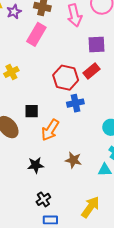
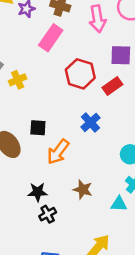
red hexagon: (66, 78) -> (80, 74), moved
blue cross: (75, 103) -> (90, 122), turned -35
black cross: (43, 199) -> (48, 214), moved

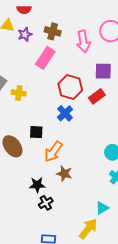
yellow cross: (18, 80) -> (19, 93), turned 32
blue cross: (90, 122) -> (65, 113), moved
brown star: (83, 190) -> (64, 174), moved
cyan triangle: (119, 204) -> (102, 208), moved, turned -32

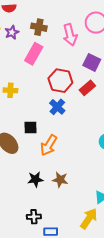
purple square: (103, 71) -> (92, 62), turned 30
brown star: (64, 174) -> (60, 180), moved
black cross: (46, 203) -> (34, 217), moved, turned 32

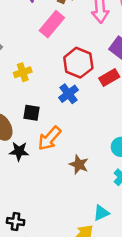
yellow cross: (10, 90) -> (23, 72), moved, turned -32
black star: (35, 179) -> (19, 151), moved
brown star: (60, 180) -> (79, 164), moved

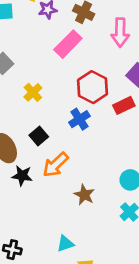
yellow cross: (23, 72) -> (33, 92), turned -30
black square: (32, 113) -> (39, 136), turned 36
cyan triangle: (101, 213) -> (65, 244), moved

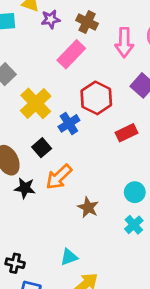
yellow cross: (33, 92) -> (36, 103), size x1.6
red rectangle: (124, 105) -> (126, 133), moved
blue cross: (79, 119) -> (69, 123), moved

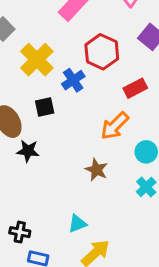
black square: (42, 148) -> (45, 107), turned 30
orange arrow: (59, 177) -> (115, 126), moved

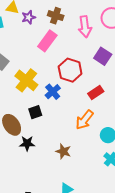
brown star: (96, 170) -> (63, 151), moved

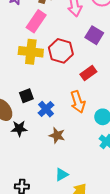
yellow cross: (26, 80) -> (31, 52), moved, turned -30
blue cross: (53, 92) -> (46, 109), moved
orange arrow: (84, 120) -> (78, 102), turned -55

